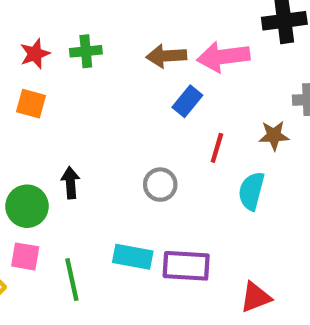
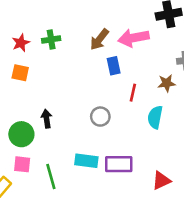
brown arrow: (166, 56) -> (99, 39), turned -45
blue rectangle: (187, 101) -> (114, 66), turned -48

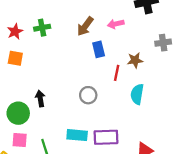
pink arrow: (134, 38) -> (116, 24), size x0.6
brown star: (167, 83) -> (135, 60), moved

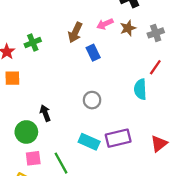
brown star: (135, 60) -> (128, 28), moved
red line: (117, 73) -> (155, 67), moved, turned 35
cyan rectangle: (77, 135) -> (89, 142), turned 30

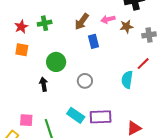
green circle: (26, 132) -> (56, 62), moved

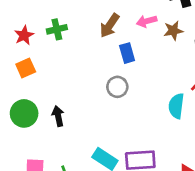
orange square: (22, 50) -> (26, 68), turned -32
green circle: (56, 62) -> (24, 113), moved
gray circle: (85, 81) -> (117, 87), moved

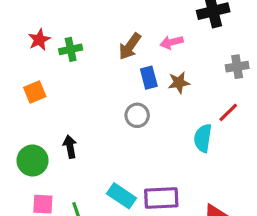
brown star: (173, 31) -> (179, 83), moved
red star: (24, 35) -> (39, 40), moved
green circle: (24, 113) -> (33, 161), moved

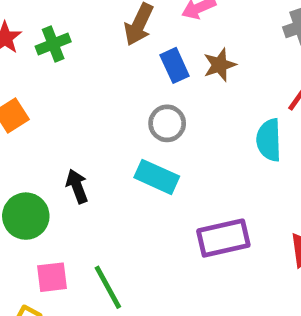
cyan rectangle: (121, 196) -> (157, 177), moved

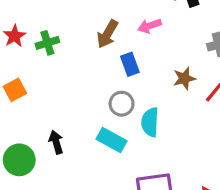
brown star: (220, 65) -> (184, 78), moved
cyan semicircle: (269, 140) -> (150, 122), moved

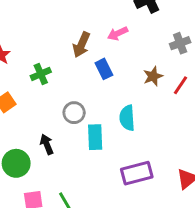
green cross: (47, 43) -> (41, 74), moved
gray circle: (122, 104) -> (74, 113), moved
cyan rectangle: (112, 140) -> (95, 137), turned 65

